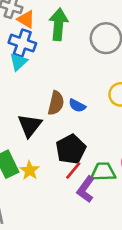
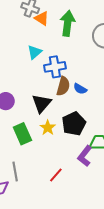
blue cross: (22, 43) -> (55, 67), moved, turned -30
yellow star: (30, 170) -> (48, 128), moved
red line: (73, 171) -> (56, 175), moved

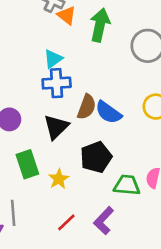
blue cross: (55, 67) -> (57, 83), moved
blue semicircle: (80, 89) -> (108, 112), size x1.5
yellow star: (48, 128) -> (59, 179), moved
purple L-shape: (85, 156) -> (104, 221), moved

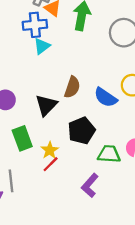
blue cross: (57, 83) -> (35, 25), moved
blue semicircle: (108, 112) -> (106, 97), moved
red line: (66, 222) -> (51, 164), moved

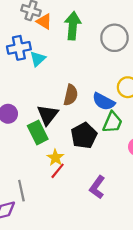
blue cross: (35, 25) -> (19, 48), moved
green rectangle: (22, 138) -> (38, 132), moved
green trapezoid: (109, 154) -> (112, 122), moved, turned 115

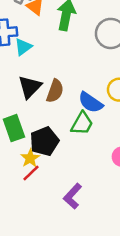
black triangle: (48, 115) -> (30, 87), moved
green trapezoid: (112, 122) -> (82, 124), moved
black pentagon: (84, 136) -> (44, 141), moved

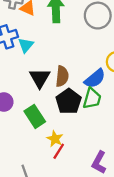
blue semicircle: (91, 102) -> (95, 79), turned -60
black pentagon: (44, 141) -> (69, 101), moved

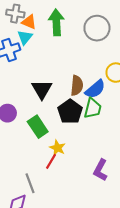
cyan triangle: (26, 45) -> (25, 37), moved
brown semicircle: (62, 76) -> (77, 85), moved
red line: (59, 151) -> (51, 161), moved

